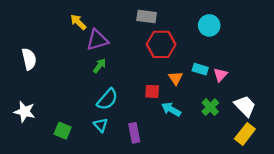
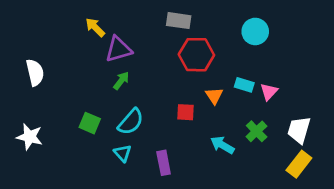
white trapezoid: (245, 106) -> (299, 130), turned -120
cyan arrow: (171, 109) -> (222, 145), moved
green square: (63, 131) -> (90, 123), moved

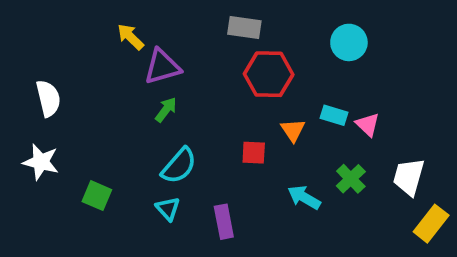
pink triangle: (269, 92) -> (368, 125), turned -30
green square: (90, 123) -> (97, 196), moved
white star: (30, 137) -> (41, 162), moved
yellow rectangle: (299, 164) -> (431, 224), moved

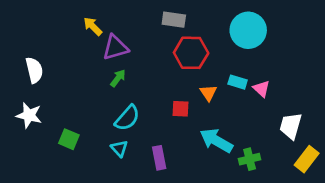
cyan circle: (349, 42) -> (248, 30), size x1.4
green cross: (351, 179) -> (250, 159), moved, turned 30
cyan arrow: (304, 197) -> (216, 141), size x1.4

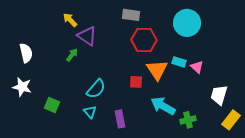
purple triangle: (115, 48) -> (87, 36), turned 50
green arrow: (118, 78) -> (72, 55), moved
orange triangle: (208, 93) -> (157, 70), size x1.6

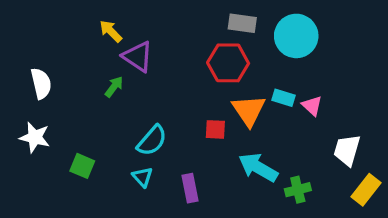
gray rectangle: (131, 15) -> (242, 23), moved

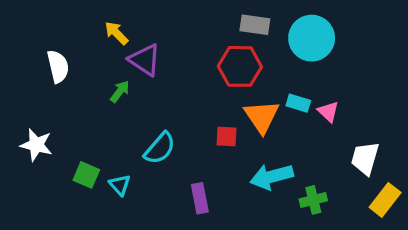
white semicircle: (41, 84) -> (58, 66), moved
cyan arrow: (258, 167) -> (272, 177), turned -45
cyan triangle: (142, 177) -> (120, 185), moved

